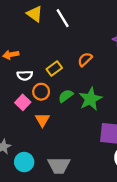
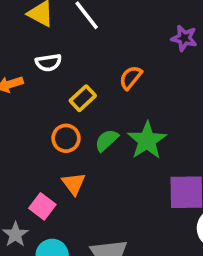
white semicircle: (25, 75) -> (48, 63), moved
pink square: (23, 102) -> (42, 206), moved

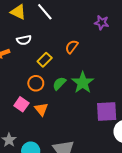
pink square: (42, 206) -> (21, 104), moved

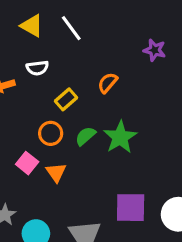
purple square: (107, 111) -> (131, 208), moved

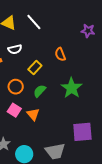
orange semicircle: (108, 83) -> (60, 54), turned -56
orange circle: (51, 133) -> (16, 87), moved
green semicircle: (85, 136) -> (40, 91), moved

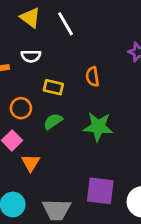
yellow rectangle: (35, 67) -> (53, 87), turned 48
green star: (72, 88) -> (98, 127), turned 30
orange triangle: (33, 114) -> (31, 163), moved

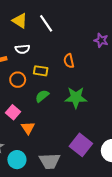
orange circle: (21, 108) -> (18, 80), moved
purple square: (100, 191) -> (81, 145), turned 35

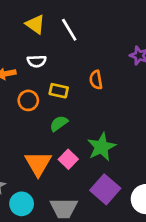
green star: (76, 98) -> (101, 147), moved, turned -30
pink square: (13, 112) -> (68, 159), moved
orange triangle: (28, 128) -> (38, 164), size x1.5

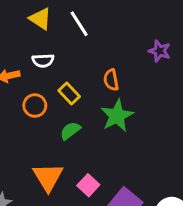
yellow rectangle: (59, 91) -> (69, 93), turned 36
green star: (101, 147) -> (117, 116), moved
pink square: (68, 159) -> (88, 185), moved

